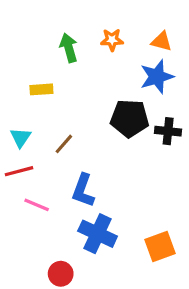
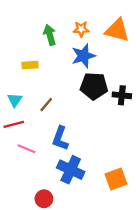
orange triangle: (162, 41) -> (117, 30), size x1.6
blue star: (157, 77) -> (83, 56), moved

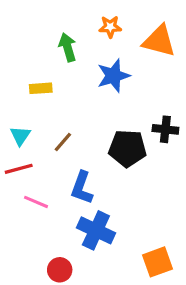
orange star: (81, 29) -> (110, 27), moved
black pentagon: (94, 86) -> (128, 148), moved
orange square: (116, 179) -> (158, 262), moved

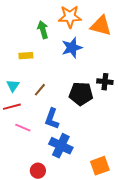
orange star: (110, 27) -> (70, 17), size x1.6

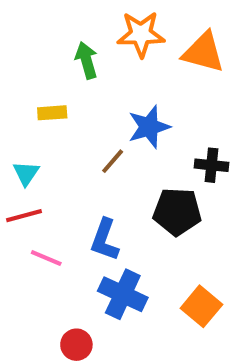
blue star: (72, 48) -> (149, 127), moved
brown line: (40, 90) -> (113, 161), moved
black pentagon: (81, 94) -> (177, 212), moved
orange square: (100, 166) -> (201, 306), moved, turned -30

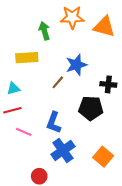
yellow rectangle: (52, 113) -> (27, 58), size x1.5
cyan triangle: (26, 173) -> (13, 89), turned 40
blue cross: (123, 294) -> (63, 150), turned 30

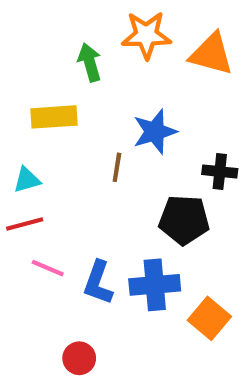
brown line: (58, 82) -> (117, 167), turned -32
blue L-shape: (54, 123) -> (98, 283), moved
blue cross: (63, 150) -> (155, 285), moved, turned 30

